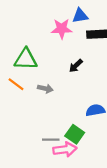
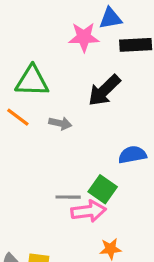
black arrow: (76, 66) -> (104, 90), size x1.6

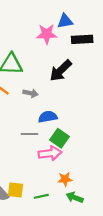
blue semicircle: (132, 155) -> (48, 117), moved
gray line: (68, 197) -> (29, 134), moved

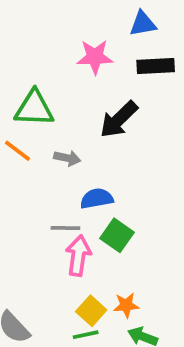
blue triangle: (65, 21) -> (143, 24), moved
pink arrow: (50, 153) -> (78, 256), moved, turned -75
yellow square: (15, 190) -> (91, 311), moved, turned 35

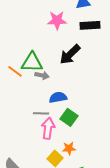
green triangle: (34, 108) -> (32, 62), moved
orange star: (126, 305) -> (69, 148), moved

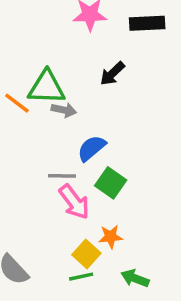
black arrow: (70, 54) -> (112, 74), size x0.7
blue semicircle: (58, 97) -> (92, 148), turned -30
pink arrow: (48, 128) -> (74, 202), turned 135

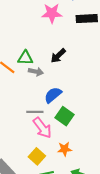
black arrow: (112, 74) -> (58, 56), moved
green triangle: (46, 87) -> (25, 58), size x0.7
yellow square: (86, 254) -> (37, 156), moved

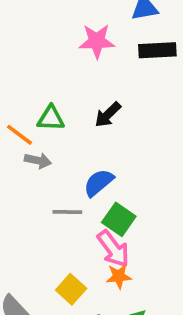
gray arrow: (36, 72) -> (38, 161), moved
pink arrow: (42, 128) -> (113, 249), moved

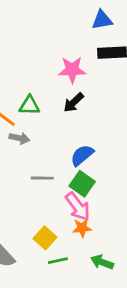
pink star: (97, 41) -> (72, 70), moved
blue semicircle: (99, 183) -> (82, 155), moved

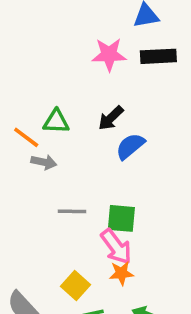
pink star: (72, 70) -> (109, 55), moved
blue semicircle: (82, 155) -> (130, 146), moved
green square: (82, 184) -> (121, 218), turned -30

